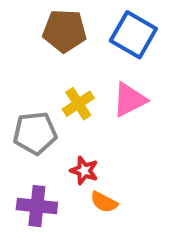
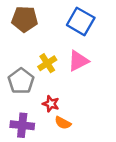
brown pentagon: (65, 31) -> (25, 19), moved
gray pentagon: (35, 133) -> (21, 81), turned -30

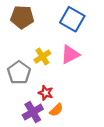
orange semicircle: (63, 123) -> (56, 110), turned -72
purple cross: (22, 125) -> (33, 112), moved, turned -36

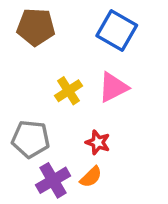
gray pentagon: (19, 73) -> (31, 139), moved, turned -30
red star: (46, 93) -> (98, 142), moved

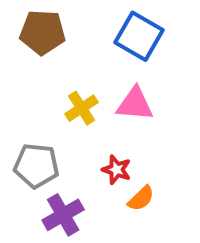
pink triangle: (113, 87) -> (135, 104), turned 32
orange semicircle: (91, 177) -> (141, 198), moved

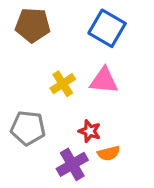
orange semicircle: (141, 198) -> (109, 153), turned 30
purple cross: (63, 215) -> (72, 164), moved

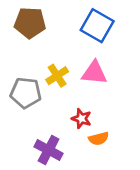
gray pentagon: (28, 128) -> (26, 93), moved
purple cross: (72, 164) -> (49, 150), moved, turned -32

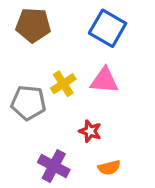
orange semicircle: (99, 139) -> (109, 168), moved

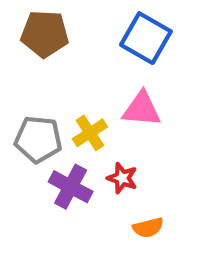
yellow cross: (63, 84) -> (90, 133), moved
purple cross: (54, 166) -> (71, 187), moved

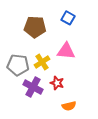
brown pentagon: (45, 34) -> (35, 27), moved
blue square: (146, 38) -> (68, 18), size x0.6

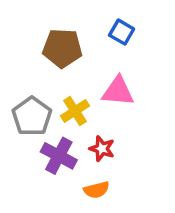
gray pentagon: (18, 65) -> (32, 116), turned 30
orange semicircle: (69, 106) -> (96, 190), moved

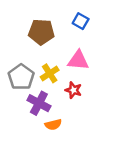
red star: (102, 149) -> (73, 90), moved
orange semicircle: (96, 190) -> (53, 125), moved

